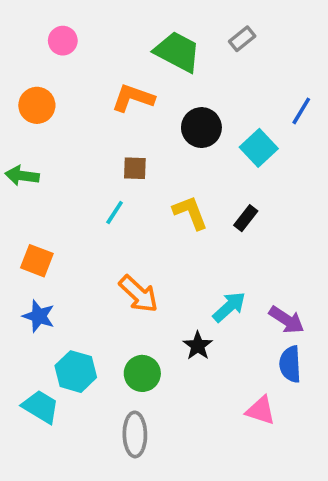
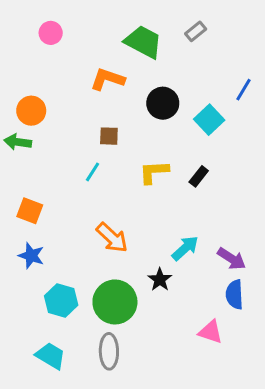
orange circle: (37, 105) -> (31, 111), moved
yellow L-shape: (190, 213) -> (154, 172), turned -72
green circle: (142, 373) -> (115, 302), size x1.5
cyan trapezoid: (41, 407) -> (51, 356), moved

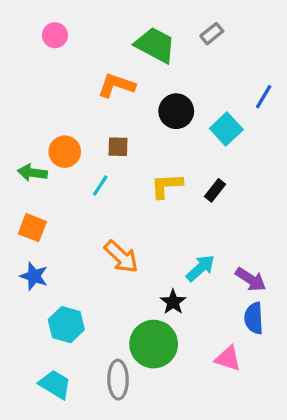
orange circle: (31, 111) -> (65, 152), moved
green arrow: (18, 142) -> (32, 173), moved
green circle: (115, 302) -> (154, 344), moved

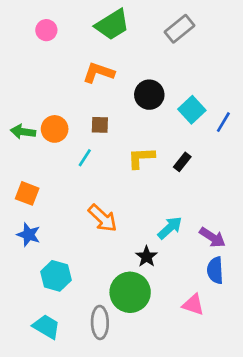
gray rectangle: (212, 34) -> (179, 29), size x1.5
green trapezoid: (155, 45) -> (112, 25), moved, turned 120
blue line: (264, 97) -> (223, 122), moved
green arrow: (32, 173) -> (23, 132), moved

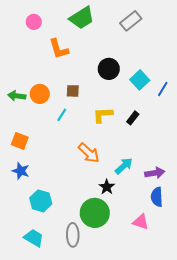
orange L-shape: (99, 73) -> (59, 49), moved, turned -125
orange arrow: (103, 218) -> (89, 153), moved
purple arrow: (212, 237) -> (155, 173), turned -42

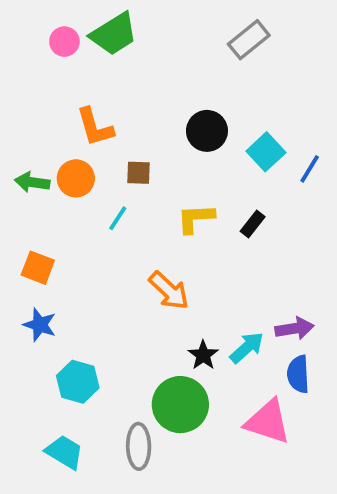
green trapezoid: (82, 18) -> (114, 34), moved
orange L-shape: (59, 49) -> (95, 127), moved
cyan arrow: (124, 166) -> (247, 348), moved
pink triangle: (141, 222) -> (268, 422), size x1.5

